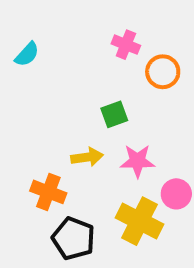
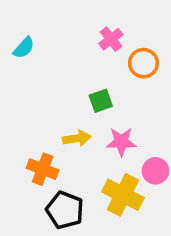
pink cross: (126, 45) -> (111, 39), turned 30

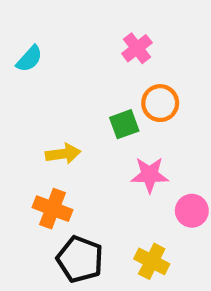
orange circle: (143, 63) -> (160, 103), moved
yellow arrow: (77, 138) -> (63, 154), moved
yellow cross: (123, 195) -> (152, 261), moved, size x0.7

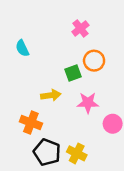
cyan semicircle: (29, 59) -> (22, 48), moved, turned 112
yellow arrow: (63, 154) -> (51, 95), moved
yellow cross: (152, 261) -> (77, 153), moved

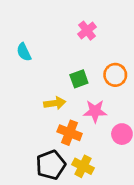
orange circle: (94, 61) -> (115, 75), moved
orange cross: (31, 123) -> (70, 133), moved
black pentagon: (47, 152) -> (51, 165), turned 30

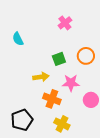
black pentagon: (51, 165) -> (22, 120), moved

